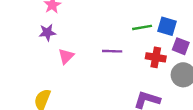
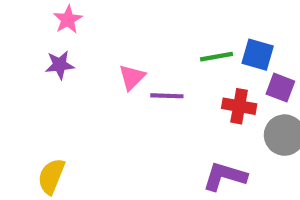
pink triangle: (66, 56) -> (132, 77), moved

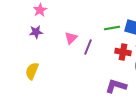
purple line: (167, 96) -> (88, 47), turned -70
yellow semicircle: (51, 176) -> (32, 71), moved

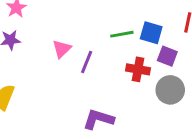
purple L-shape: (116, 86) -> (98, 119), moved

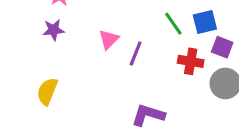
blue square: (151, 33) -> (205, 22), turned -30
green line: (122, 34) -> (173, 24), turned 65

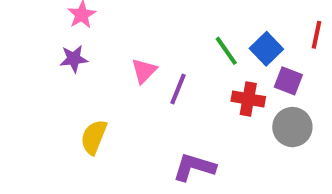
blue square: (205, 22) -> (266, 49), turned -30
yellow semicircle: (47, 91) -> (94, 137), moved

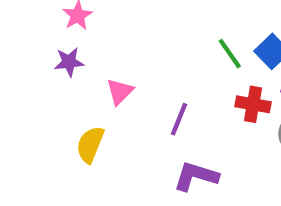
pink triangle: (144, 71) -> (120, 92), moved
purple line: (178, 89) -> (179, 119), moved

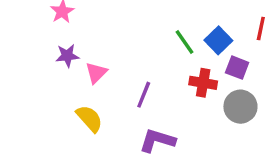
purple star: (69, 62) -> (67, 56), moved
yellow semicircle: (90, 144) -> (89, 118), moved, turned 116

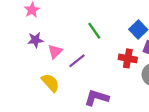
green line: (184, 42) -> (94, 31), moved
purple line: (144, 95) -> (77, 61), moved, turned 30

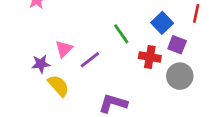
green line: (94, 31) -> (121, 34), moved
purple star: (35, 40) -> (41, 64), moved

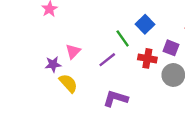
blue square: (162, 23) -> (145, 24), moved
purple line: (90, 60) -> (107, 60), moved

